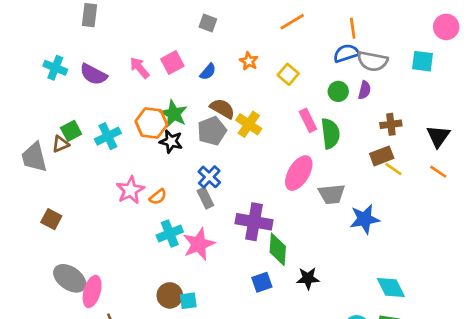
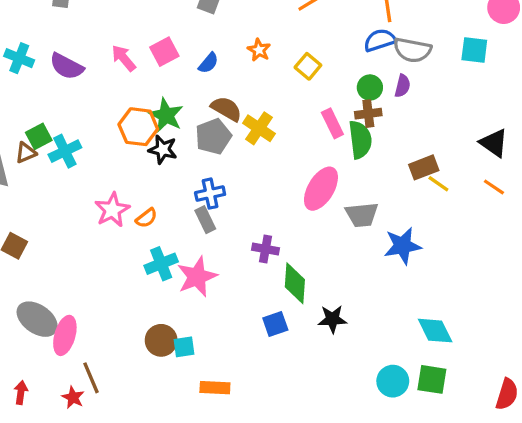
brown cross: (391, 124) -> (368, 114), moved
cyan cross: (108, 136) -> (65, 151), moved
black triangle: (438, 136) -> (494, 143), turned -30
blue cross: (209, 177) -> (210, 194), turned 35
purple cross: (254, 222) -> (266, 249), size x0.6

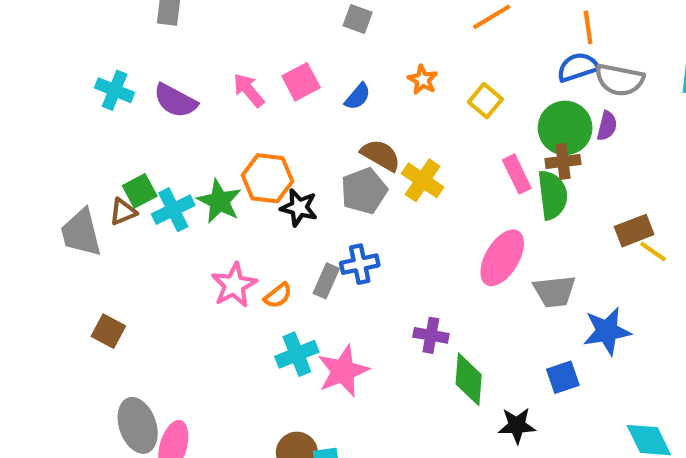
green circle: (370, 87) -> (565, 128), size x1.6
green star: (166, 115) -> (219, 201), moved
gray rectangle: (205, 220) -> (326, 281), moved, turned 50
gray ellipse: (37, 319) -> (138, 425), turned 36
blue square: (275, 324) -> (563, 377), moved

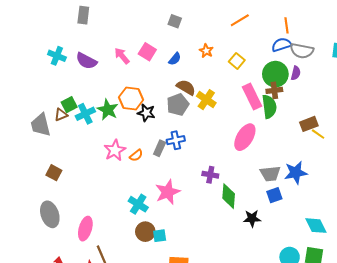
pink square: (301, 82) -> (147, 52), turned -30
pink rectangle: (517, 174) -> (252, 96), size x1.4
gray trapezoid: (555, 291) -> (270, 174), moved
cyan cross: (297, 354) -> (138, 204), moved, turned -36
gray ellipse: (138, 425) -> (50, 214), moved

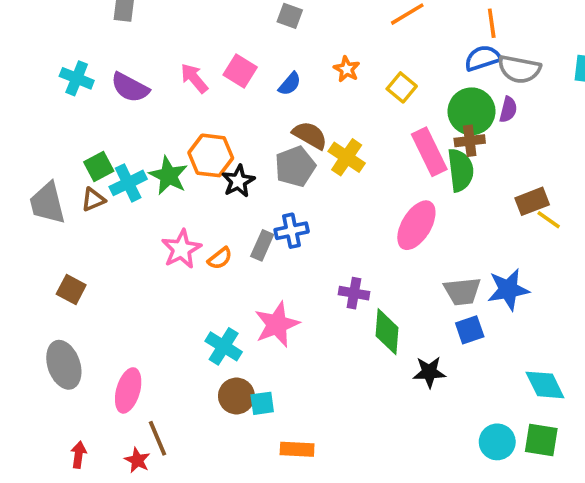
black star: (146, 113) -> (238, 181), turned 30
brown triangle: (61, 115) -> (93, 200), moved

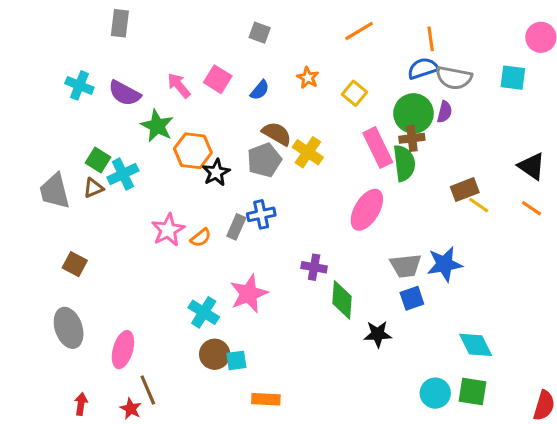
green square: (99, 166) -> (98, 160), turned -30
green star: (169, 176) -> (157, 126), moved

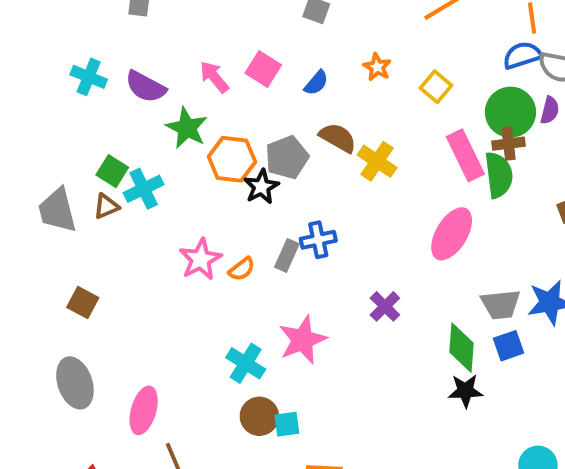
gray pentagon: (264, 160) -> (287, 157), moved
purple cross: (314, 267) -> (385, 306), turned 35
green diamond: (342, 300) -> (461, 348), moved

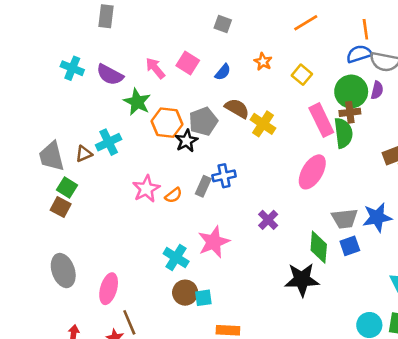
green square: (112, 171) -> (67, 188), moved
brown square: (83, 302) -> (61, 207), moved
black star: (465, 391) -> (302, 280), moved, size x1.5

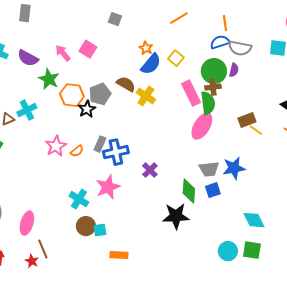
blue semicircle: (223, 72) -> (151, 64), moved, size x1.6
pink ellipse: (312, 172) -> (202, 126), moved
blue cross: (224, 176) -> (116, 152), moved, size x1.4

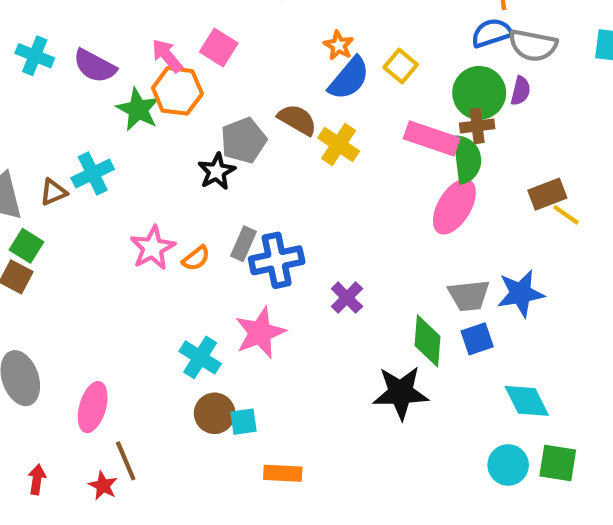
pink rectangle: (191, 93) -> (432, 138), turned -45
orange hexagon: (72, 95) -> (177, 91), moved
cyan diamond: (254, 220) -> (527, 401), moved

